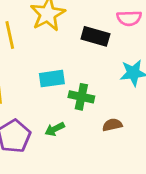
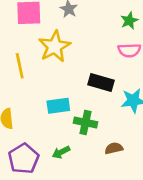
black rectangle: (95, 36) -> (101, 83), moved

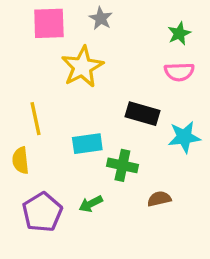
yellow line: (20, 66) -> (36, 119), moved

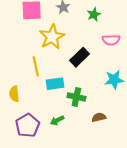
green star: (179, 33) -> (94, 14), moved
black rectangle: (142, 114) -> (79, 57), moved, turned -60
yellow line: (36, 119) -> (36, 66), moved

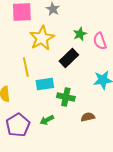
green star: (94, 14) -> (80, 34), moved
pink semicircle: (111, 40) -> (100, 41), turned 72

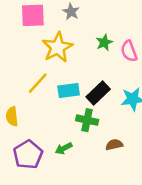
black rectangle: (69, 58) -> (98, 93), moved
yellow line: (26, 67) -> (38, 83), turned 54
cyan rectangle: (45, 84) -> (69, 91), moved

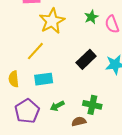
cyan rectangle: (69, 91) -> (44, 79), moved
green cross: (87, 120) -> (92, 105), moved
brown semicircle: (114, 145) -> (79, 121), moved

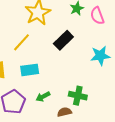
black rectangle: (86, 59) -> (63, 40), moved

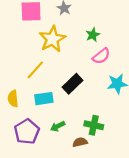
pink semicircle: (97, 16) -> (101, 56), moved, turned -108
black rectangle: (63, 40) -> (73, 84), moved

